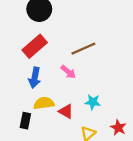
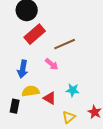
red rectangle: (35, 46) -> (35, 34), moved

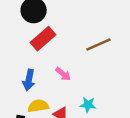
brown line: (65, 44) -> (99, 45), moved

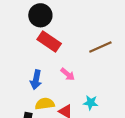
red rectangle: (43, 39) -> (49, 41), turned 75

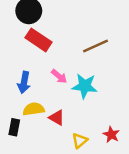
cyan star: (91, 103) -> (85, 86), moved, size x1.5

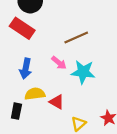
red rectangle: (38, 40) -> (22, 28), moved
brown line: (96, 46) -> (76, 37), moved

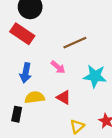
cyan star: (83, 72) -> (95, 76), moved
red triangle: (57, 102) -> (64, 97), moved

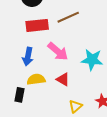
red rectangle: (22, 34) -> (37, 25), moved, turned -40
brown line: (75, 43) -> (68, 17), moved
pink arrow: (58, 67) -> (58, 51), size x1.5

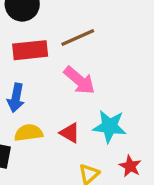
pink arrow: (58, 51) -> (79, 80), moved
cyan star: (92, 60) -> (110, 126), moved

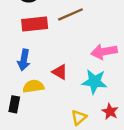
pink arrow: (79, 80) -> (104, 52), moved, turned 130
red triangle: (70, 133) -> (60, 72), moved

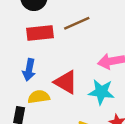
red triangle: (60, 72) -> (66, 82), size x1.5

